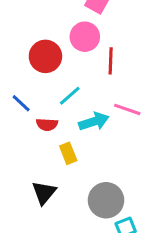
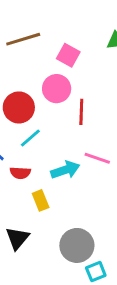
cyan line: (70, 96) -> (30, 138), moved

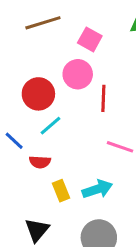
cyan arrow: (65, 170) -> (97, 189), moved

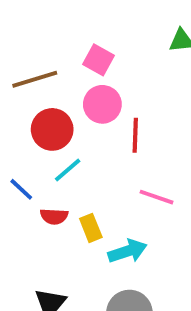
brown line: (43, 23) -> (35, 79), moved
pink square: (90, 39) -> (99, 60), moved
yellow rectangle: (61, 191) -> (91, 228), moved

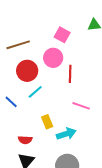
pink square: (99, 60) -> (62, 35), moved
red semicircle: (54, 216) -> (25, 140), moved

